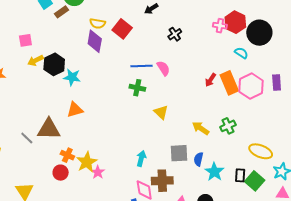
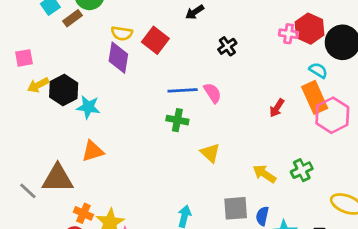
orange rectangle: (229, 83) -> (315, 97), moved

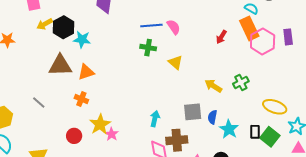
yellow triangle: (210, 153) -> (175, 62), moved
brown triangle: (58, 178) -> (60, 65), moved
orange cross: (83, 213) -> (81, 99), moved

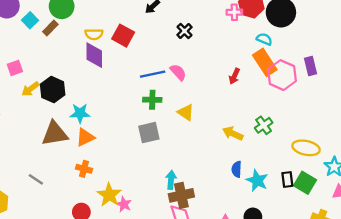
cyan star: (82, 39) -> (80, 113), moved
gray square: (193, 112) -> (149, 133), moved
brown cross: (177, 140) -> (181, 195), moved

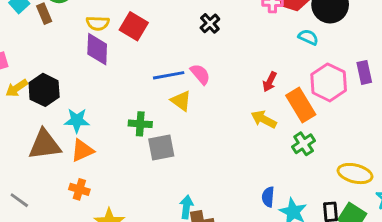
brown rectangle: (50, 28) -> (44, 14), turned -70
orange rectangle: (265, 62) -> (301, 105), moved
green cross: (152, 100) -> (140, 124), moved
yellow triangle: (186, 112) -> (181, 101), moved
yellow arrow: (233, 133) -> (264, 119), moved

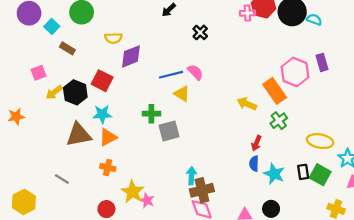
brown rectangle: (44, 14) -> (67, 48), moved, turned -32
red square: (134, 26) -> (102, 81), moved
cyan semicircle: (308, 37) -> (314, 20), moved
purple diamond: (97, 49) -> (131, 56), moved, turned 70
red arrow: (270, 82) -> (256, 143), moved

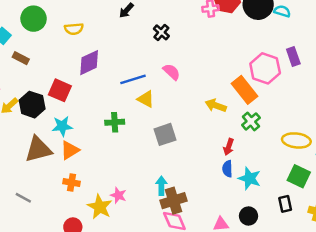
yellow semicircle: (113, 38) -> (74, 29), moved
pink semicircle: (195, 72) -> (172, 72), moved
gray square: (169, 131) -> (165, 134), moved
black rectangle: (303, 172) -> (285, 204), moved
pink star: (147, 200) -> (118, 195), moved

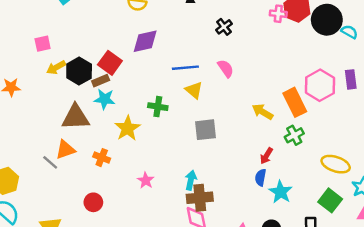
brown rectangle: (21, 58) -> (101, 81), moved, turned -63
orange triangle: (70, 150) -> (65, 150), moved
yellow star: (100, 207) -> (127, 128), moved

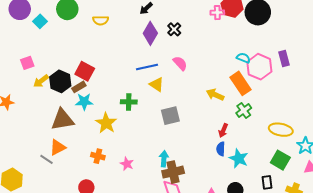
cyan semicircle: (349, 32) -> (243, 58), moved
purple diamond: (145, 41) -> (150, 33), moved, turned -40
orange cross: (102, 158) -> (98, 156), moved

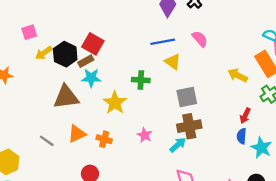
orange triangle: (58, 147) -> (77, 134), moved
cyan arrow: (164, 159) -> (178, 145), turned 42
pink star: (127, 164) -> (145, 135), moved
brown cross: (173, 172) -> (189, 126), moved

